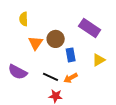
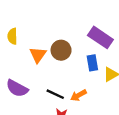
yellow semicircle: (24, 19) -> (12, 36), moved
blue rectangle: (71, 55) -> (92, 63), moved

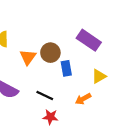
blue rectangle: (92, 63) -> (66, 68), moved
orange arrow: (78, 95) -> (83, 99), moved

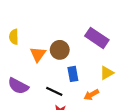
blue rectangle: (66, 68) -> (73, 74), moved

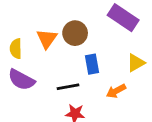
yellow semicircle: (14, 37) -> (16, 49), moved
black line: (54, 91) -> (68, 87), turned -35

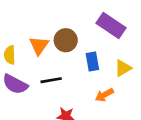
blue rectangle: (92, 64) -> (92, 62), moved
black line: (68, 87) -> (51, 80), moved

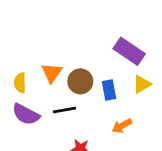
brown circle: (66, 40) -> (80, 81), moved
yellow triangle: (123, 68) -> (142, 84), moved

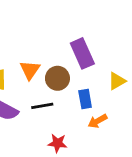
purple rectangle: (129, 51) -> (82, 53), moved, turned 32
blue rectangle: (109, 90) -> (85, 99), moved

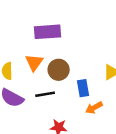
purple rectangle: (82, 53) -> (48, 32), moved, turned -70

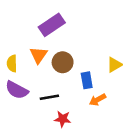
purple rectangle: (48, 32) -> (52, 25), turned -30
black line: (45, 94) -> (49, 97), moved

